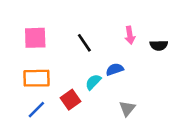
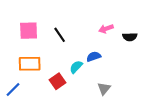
pink arrow: (130, 35) -> (106, 29), turned 80
black line: (84, 43) -> (60, 35), moved
blue line: (36, 110) -> (13, 90), moved

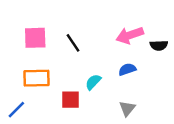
pink arrow: (106, 29) -> (130, 35), size x1.5
blue semicircle: (94, 57) -> (127, 69), moved
red square: (57, 81) -> (71, 100), turned 35

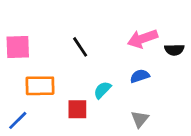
pink square: (35, 38) -> (18, 47), moved

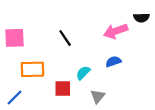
black semicircle: (174, 50) -> (141, 18), moved
gray triangle: (140, 119) -> (98, 96), moved

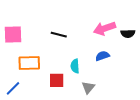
black semicircle: (141, 18) -> (128, 34), moved
black line: (65, 38) -> (59, 35), turned -42
cyan semicircle: (83, 73) -> (75, 66), turned -48

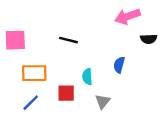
pink arrow: (104, 28) -> (127, 16), moved
blue semicircle: (102, 56) -> (119, 65), turned -56
blue line: (13, 88) -> (31, 103), moved

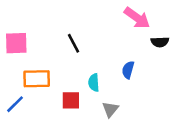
pink arrow: (127, 16) -> (137, 18), turned -125
black line: (68, 40) -> (73, 43), turned 48
blue line: (31, 103) -> (15, 104), moved

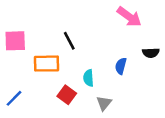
black semicircle: (160, 42) -> (151, 53), moved
orange rectangle: (37, 79) -> (46, 64), moved
red square: (71, 100) -> (67, 95), turned 36

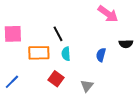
cyan semicircle: (88, 78) -> (66, 54), moved

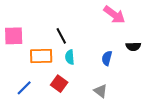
blue line: (12, 82) -> (24, 88), moved
gray triangle: (87, 86) -> (100, 91), moved, turned -32

